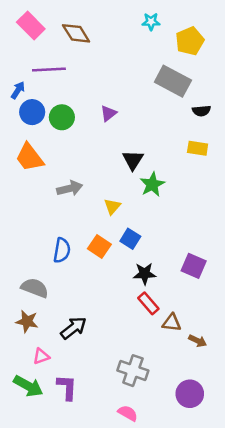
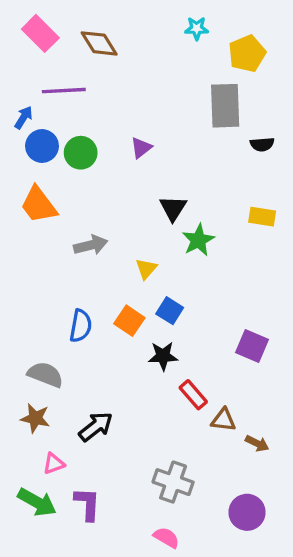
gray rectangle: (173, 81) -> (225, 106), turned 60
yellow rectangle: (198, 148) -> (262, 217), moved
black star: (145, 274) -> (163, 356), moved

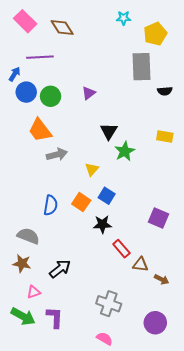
orange trapezoid: (39, 205) -> (40, 130), moved

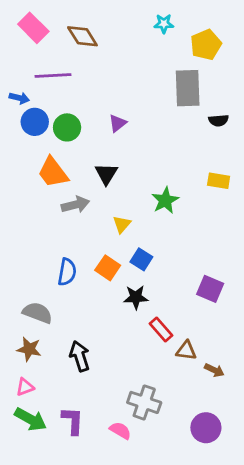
blue arrow: (15, 74) -> (19, 98), turned 72
black triangle: (109, 131) -> (106, 174), moved
black arrow: (60, 269) -> (80, 356), turned -70
pink triangle: (34, 292) -> (25, 387), moved
pink semicircle: (104, 339) -> (120, 431), moved

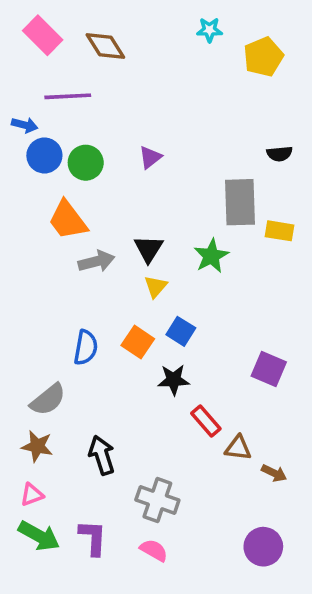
gray rectangle: (188, 88) -> (240, 202), moved
black triangle: (106, 174) -> (148, 249), moved
gray semicircle: (38, 313) -> (48, 400), turned 120
gray cross: (144, 402) -> (157, 500), moved

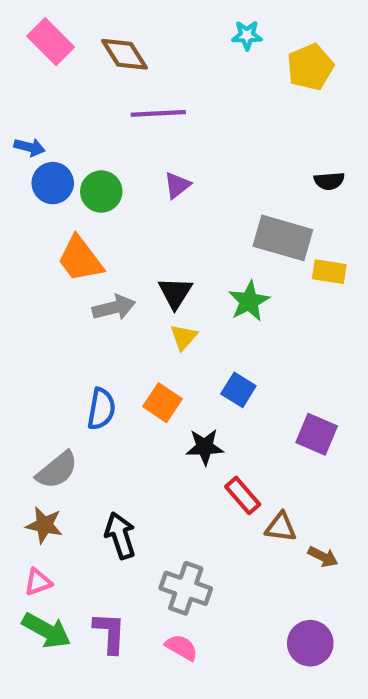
purple line: (68, 96) -> (158, 113), moved
gray rectangle: (240, 202) -> (283, 238), turned -72
blue square: (181, 331) -> (238, 390), moved

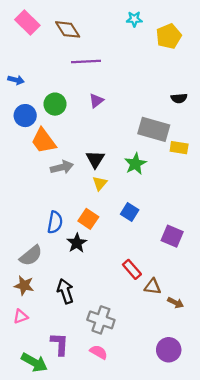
blue circle: (53, 183) -> (25, 116), moved
black star: (205, 447) -> (77, 243), moved, turned -30
green arrow: (46, 631) -> (34, 362), moved

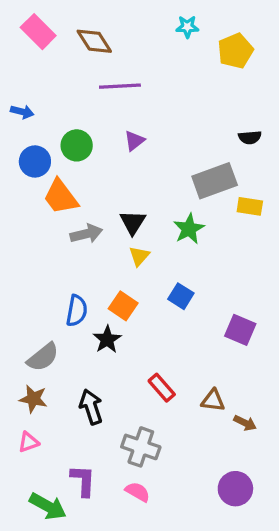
gray rectangle: (154, 129) -> (215, 181), turned -36
red rectangle: (132, 269) -> (162, 388), moved

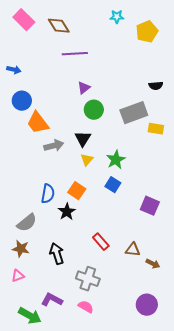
green circle: (77, 145) -> (94, 110), moved
green star: (189, 229) -> (116, 160), moved
purple L-shape: (83, 481) -> (52, 300), turned -65

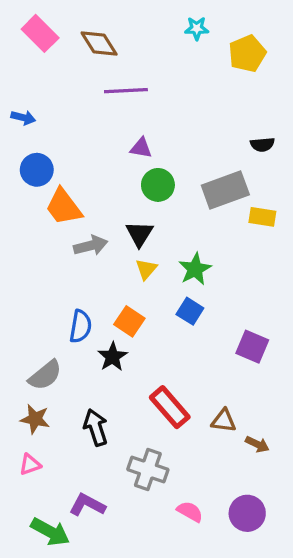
purple triangle: (84, 88) -> (141, 148), turned 48
red rectangle: (101, 242) -> (170, 407), size x1.4
pink semicircle: (86, 307) -> (190, 512), moved

